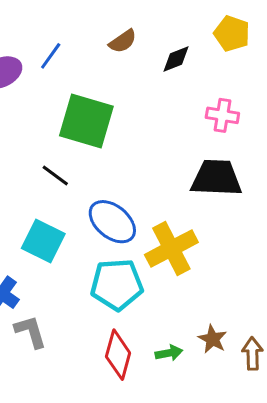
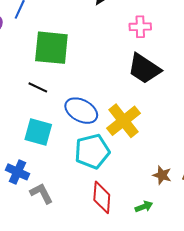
black trapezoid: (216, 178) -> (144, 69), turned -138
green arrow: (169, 353) -> (144, 207), moved

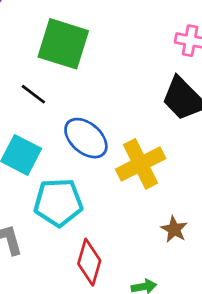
cyan pentagon: (92, 151) -> (58, 202), moved
brown star: (162, 175) -> (174, 229), moved

